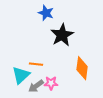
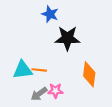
black star: (62, 35) -> (67, 38), turned 30
cyan triangle: (21, 75) -> (23, 70), moved, turned 36

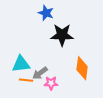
orange line: (39, 70) -> (26, 80), moved
gray arrow: (39, 94) -> (40, 73), moved

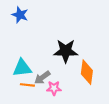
blue star: (46, 13) -> (20, 15), moved
black star: (62, 35) -> (66, 51), moved

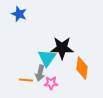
cyan triangle: (22, 68) -> (47, 58), moved, turned -48
gray arrow: (42, 77) -> (40, 73), turned -42

